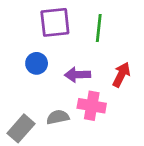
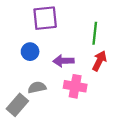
green line: (99, 28) -> (95, 33), moved
gray semicircle: (58, 117) -> (37, 87), moved

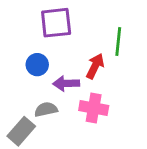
purple arrow: (64, 61) -> (66, 83), moved
red arrow: (99, 61) -> (95, 66), moved

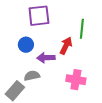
pink cross: (94, 108) -> (76, 80), moved

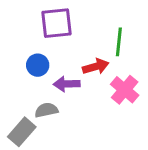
red arrow: (66, 46) -> (96, 67), turned 48
pink cross: (76, 80) -> (125, 90), moved, turned 30

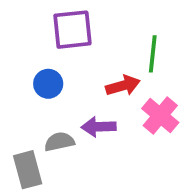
purple arrow: (67, 84) -> (99, 127), moved
gray rectangle: (22, 132) -> (28, 170), turned -56

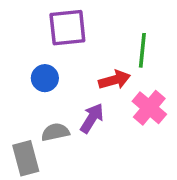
purple arrow: (99, 127) -> (92, 118), turned 124

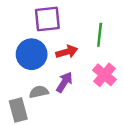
blue circle: (45, 78) -> (32, 54), size x1.6
red arrow: (114, 80) -> (67, 52), moved

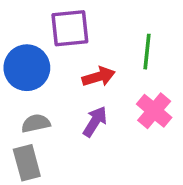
blue circle: (32, 54) -> (27, 68), moved
gray semicircle: (39, 92) -> (36, 123), moved

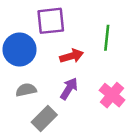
pink cross: (154, 111) -> (112, 95), moved
gray rectangle: (27, 163) -> (44, 119), moved, turned 60

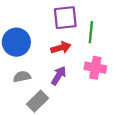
purple square: (51, 21) -> (65, 18), moved
pink cross: (112, 95) -> (95, 68), moved, turned -30

